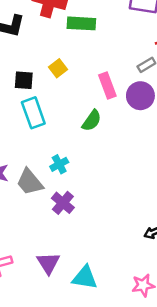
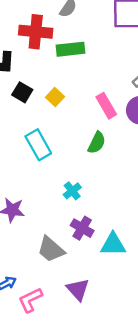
black square: (24, 80) -> (22, 92), moved, turned 36
gray trapezoid: (30, 182) -> (51, 249), moved
cyan triangle: (85, 278) -> (113, 244), moved

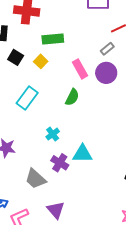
green rectangle: (71, 49) -> (53, 39), moved
cyan rectangle: (38, 145) -> (27, 98), turned 65
cyan triangle: (113, 244) -> (82, 154), moved

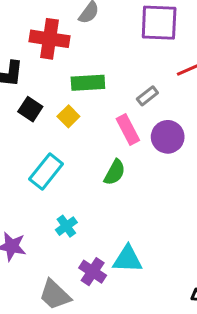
gray rectangle: (107, 49) -> (147, 96), moved
cyan cross: (53, 134) -> (66, 226), moved

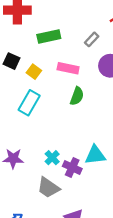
yellow square: (68, 116) -> (34, 72), moved
pink rectangle: (128, 130) -> (68, 68), moved, turned -42
cyan cross: (66, 226) -> (52, 158), moved

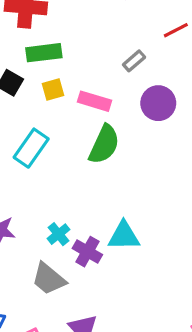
green rectangle: (49, 37) -> (44, 53), moved
yellow square: (34, 72) -> (53, 89), moved, turned 32
green semicircle: (77, 96) -> (104, 144), size x1.4

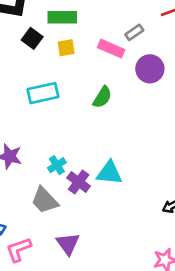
pink rectangle: (95, 101) -> (111, 49), moved
green semicircle: (104, 144) -> (102, 97), size x0.7
cyan rectangle: (31, 148) -> (43, 93), turned 36

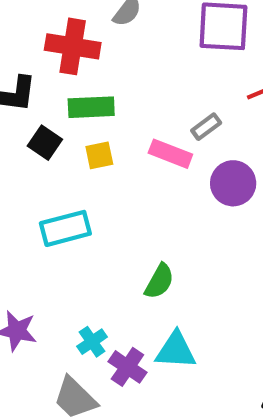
green semicircle: (102, 97) -> (159, 281), moved

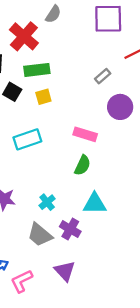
red cross: (73, 46) -> (24, 36), turned 36
pink rectangle: (170, 154) -> (85, 134), moved
purple cross: (127, 367) -> (70, 229), moved

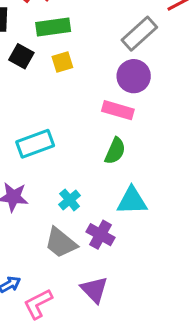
gray rectangle: (103, 76) -> (139, 34), size x1.6
purple circle: (120, 107) -> (134, 76), moved
cyan rectangle: (27, 139) -> (35, 144), moved

